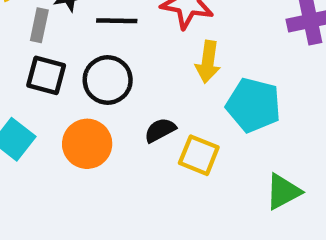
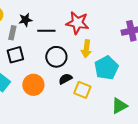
black square: (46, 75) -> (15, 55), turned -30
black circle: (108, 80) -> (56, 57), moved
cyan pentagon: (253, 105) -> (106, 68), turned 30

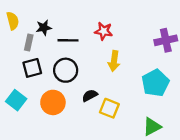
red star: (77, 23) -> (104, 31), size x0.7
black circle: (56, 57) -> (66, 70), moved
cyan pentagon: (106, 68) -> (155, 83), moved

